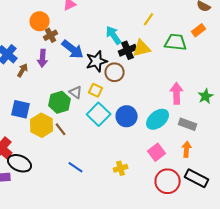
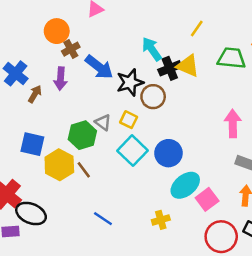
yellow triangle: (142, 48) -> (188, 66), turned 36
cyan ellipse: (158, 119) -> (185, 185), moved

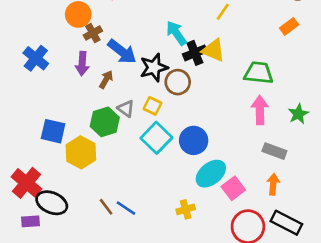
green trapezoid: (231, 58) -> (259, 73), moved
brown arrow: (35, 94) -> (106, 79), moved
brown line: (84, 170) -> (106, 207), moved

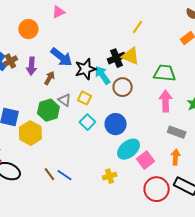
brown cross: (93, 33) -> (10, 61), moved
cyan arrow: (176, 33) -> (103, 75), moved
brown circle: (178, 82) -> (123, 87), moved
cyan square: (156, 138) -> (87, 122), size x0.7

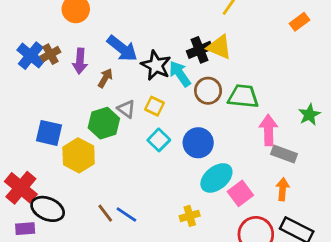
black star: (85, 69) -> (156, 65), turned -30
green trapezoid: (165, 73) -> (243, 96), moved
pink arrow: (166, 101) -> (269, 130), moved

